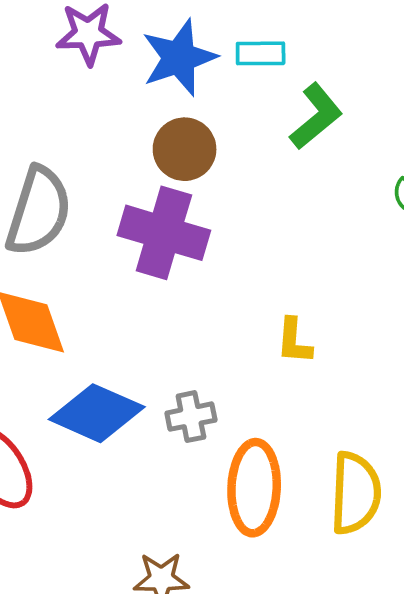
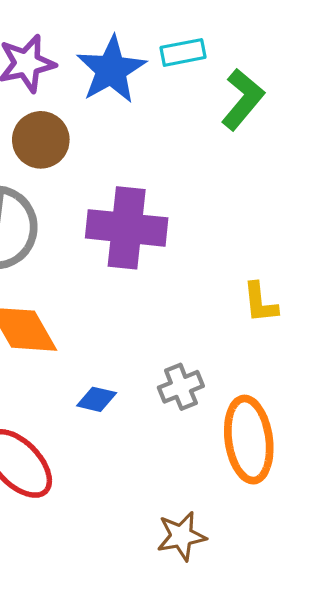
brown circle: (185, 149) -> (41, 140), moved
blue diamond: (97, 413) -> (97, 399), size x0.5

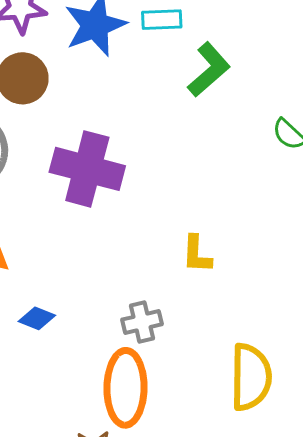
gray cross: (181, 387) -> (142, 322), moved
orange ellipse: (249, 440) -> (125, 388), moved

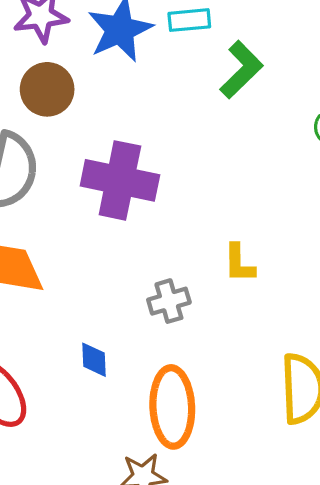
blue diamond: (37, 318) -> (94, 360), moved, turned 69
gray cross: (142, 322) -> (169, 301), moved

